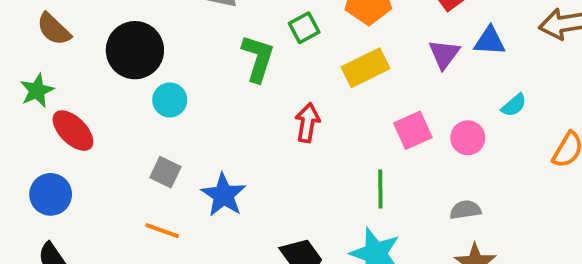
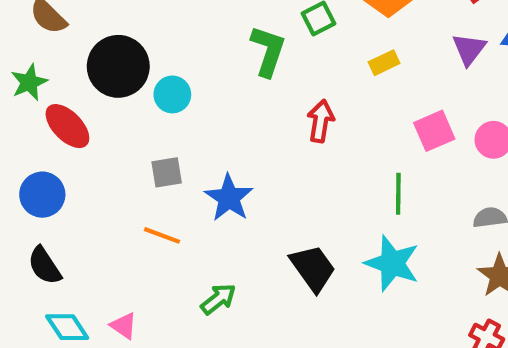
black circle: (135, 50) -> (118, 66), moved
yellow rectangle: (365, 68) -> (384, 63), size x0.6
gray square: (165, 172) -> (167, 172), turned -36

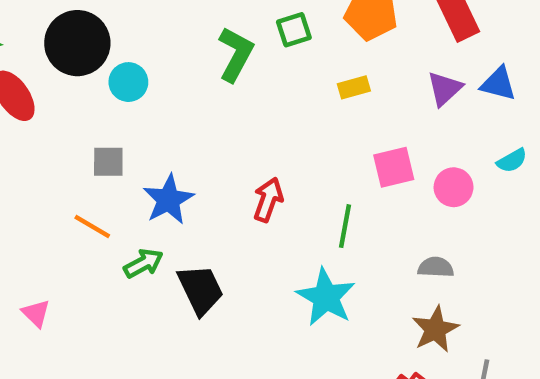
red arrow: (321, 121) -> (268, 200), moved
black trapezoid: (313, 268) -> (200, 290), moved
green arrow: (218, 299) -> (144, 263), moved

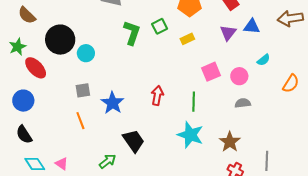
green square: (294, 30) -> (160, 26), moved
orange line: (92, 227) -> (80, 121), turned 48
green arrow: (144, 263) -> (108, 161), moved
gray semicircle: (436, 267) -> (243, 103), moved
brown star: (435, 329) -> (230, 142), moved

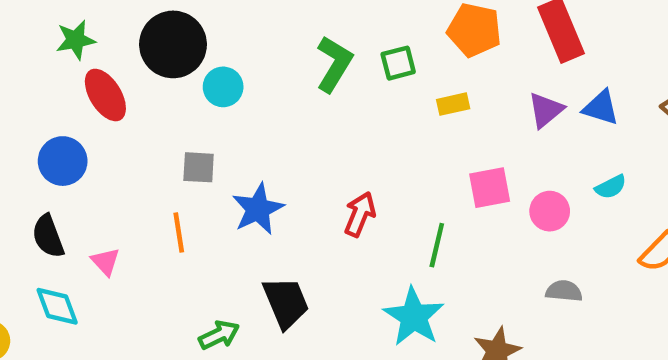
gray semicircle: (243, 103) -> (564, 291), moved
pink triangle: (62, 164) -> (105, 262), moved

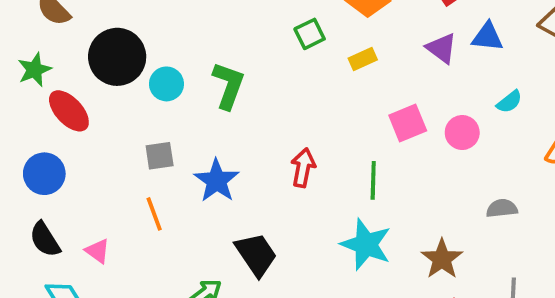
green L-shape: (334, 64) -> (228, 85), moved
purple triangle: (546, 110) -> (442, 48), turned -32
gray semicircle: (564, 291) -> (502, 208), moved

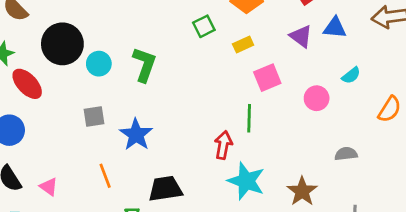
pink square: (408, 123) -> (267, 78), moved
red arrow: (303, 168) -> (223, 145), moved
green line: (373, 180) -> (249, 118), moved
orange line: (154, 214) -> (105, 176), moved
black trapezoid: (256, 254) -> (165, 189), turned -64

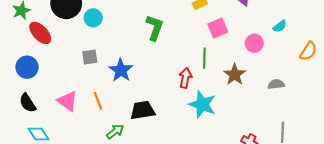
green L-shape: (144, 64) -> (155, 28), moved
pink triangle: (49, 187) -> (67, 101), moved, size x1.5
brown star: (302, 191) -> (235, 75), moved

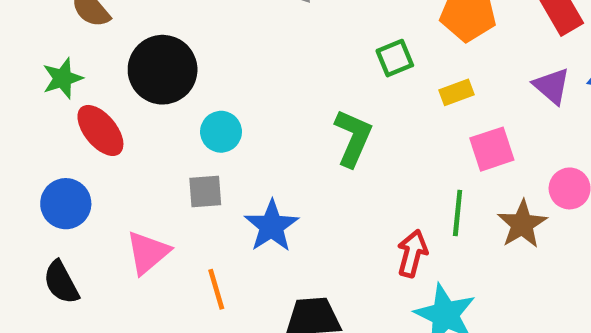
cyan circle: (93, 18) -> (221, 132), moved
brown star: (235, 75) -> (522, 224), moved
pink triangle: (67, 101) -> (148, 252), moved, turned 40

